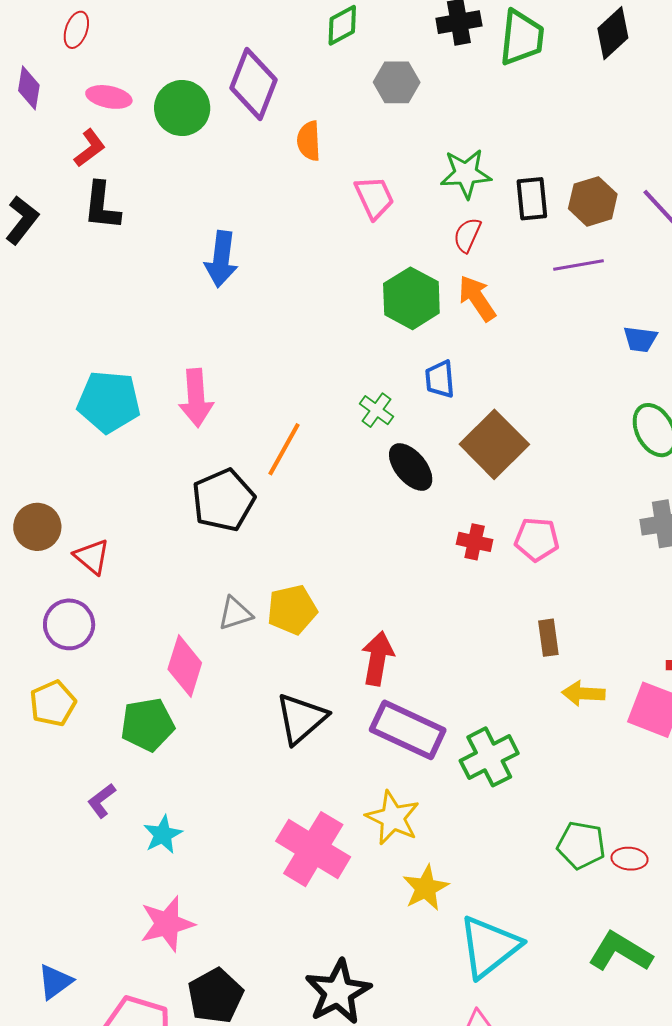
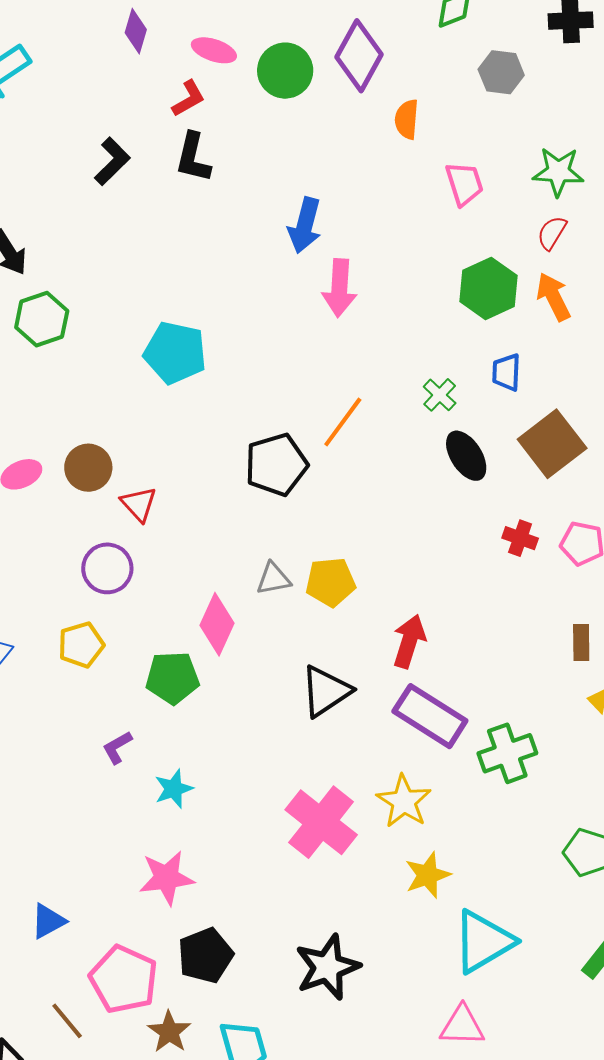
pink arrow: (196, 398) -> (339, 288), moved

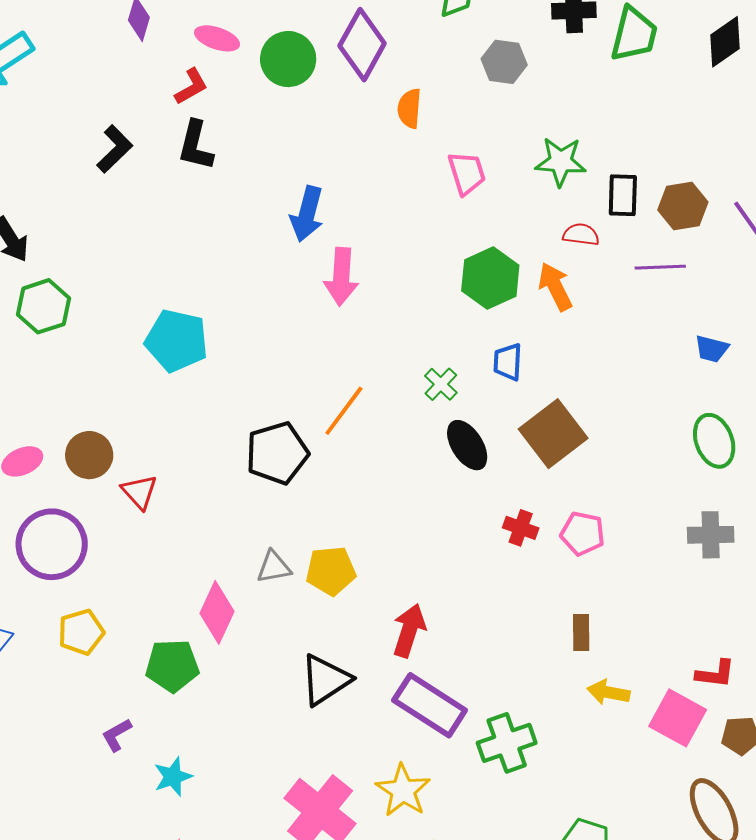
red semicircle: (552, 233) -> (581, 234), moved, turned 66
purple circle: (107, 568) -> (52, 544), moved, size x1.4

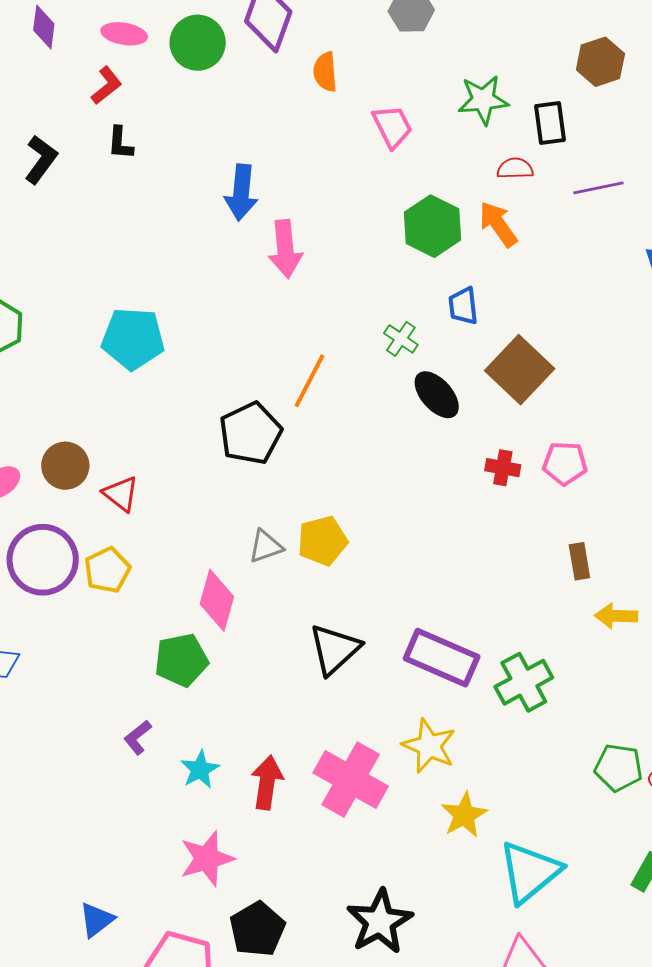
black L-shape: (196, 146) -> (120, 143), size x0.7
brown hexagon: (683, 206) -> (600, 62), moved
red arrow: (409, 630) -> (267, 782), moved
yellow pentagon: (81, 632) -> (107, 570), moved

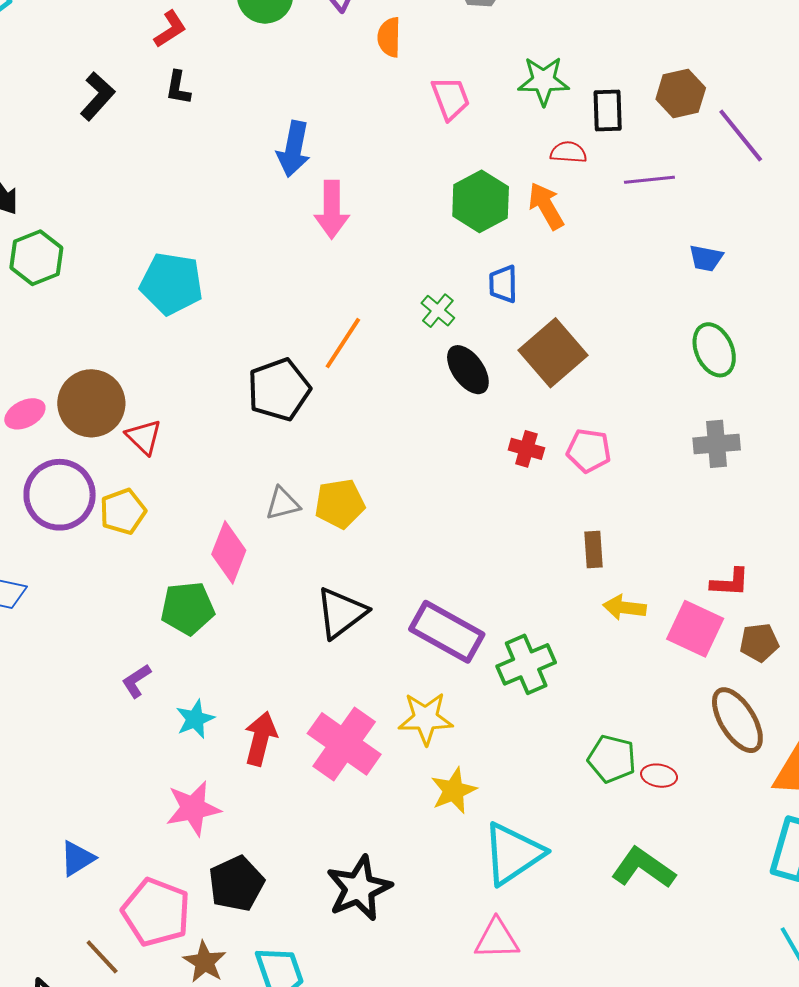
brown hexagon: (600, 62) -> (681, 94), moved
brown circle: (65, 466) -> (91, 403), size x1.4
yellow star: (429, 746) -> (426, 718), turned -30

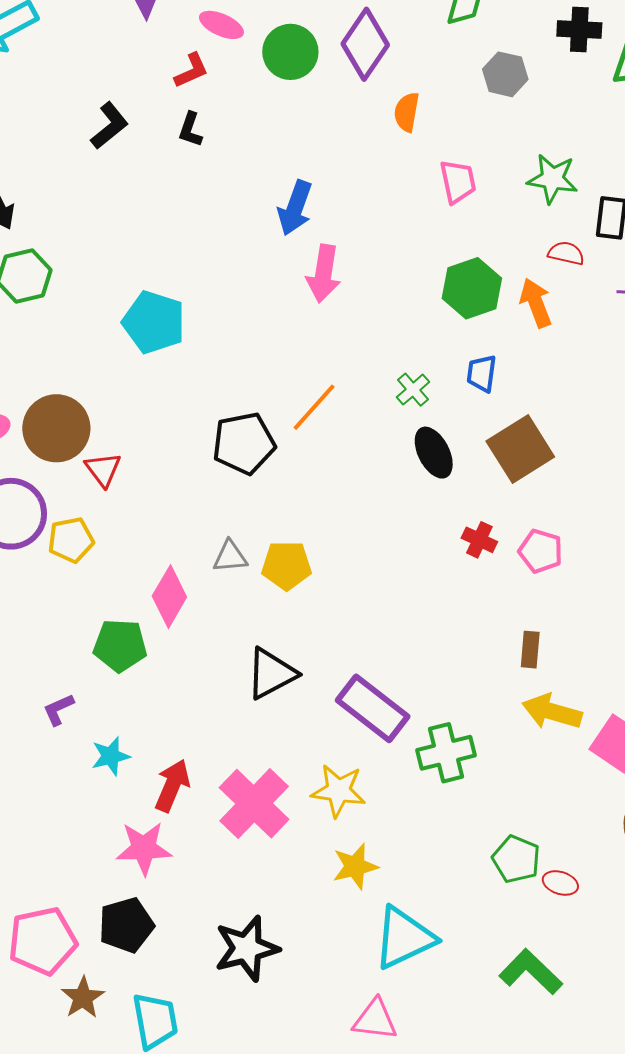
yellow arrow: (624, 608) -> (552, 712), size x1.4
pink star: (193, 808) -> (144, 848), moved
pink pentagon: (156, 912) -> (43, 941), turned 30

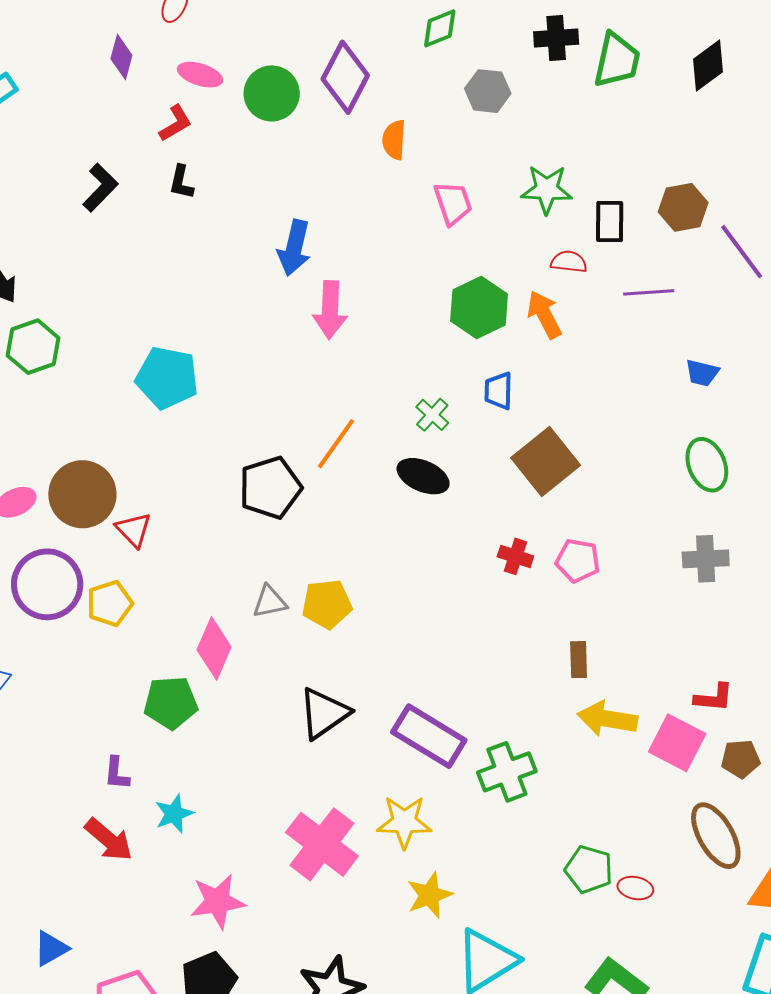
black ellipse: (434, 453) -> (423, 476), moved, turned -33
purple L-shape: (58, 709) -> (117, 773), turned -54
red arrow: (172, 785) -> (109, 840), moved, turned 114

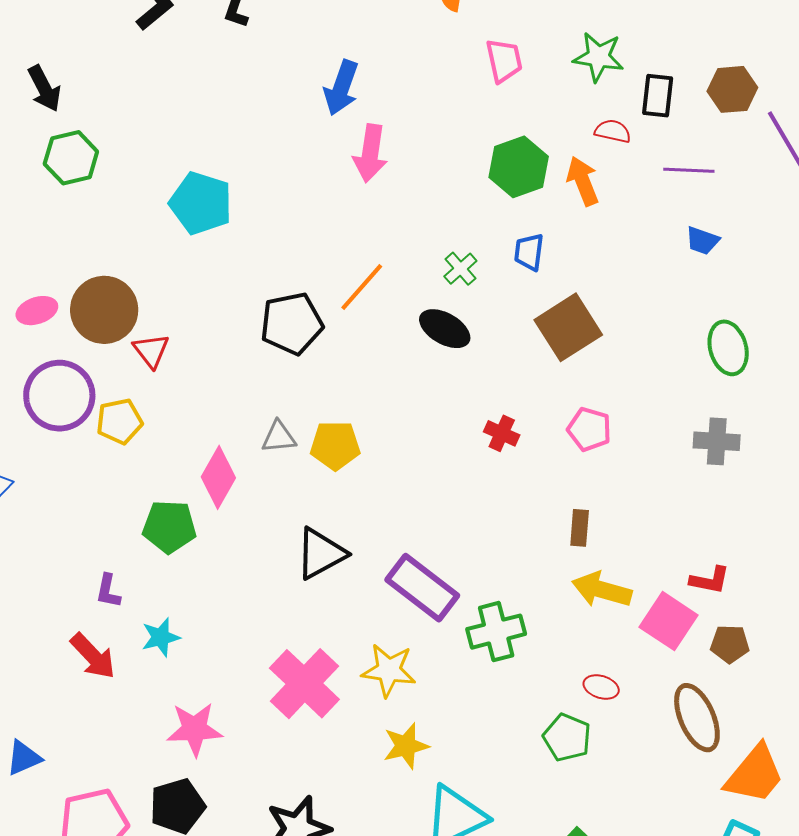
blue trapezoid: (702, 373) -> (702, 241), moved
red cross: (515, 556) -> (502, 433), moved
red ellipse: (635, 888) -> (601, 687), moved

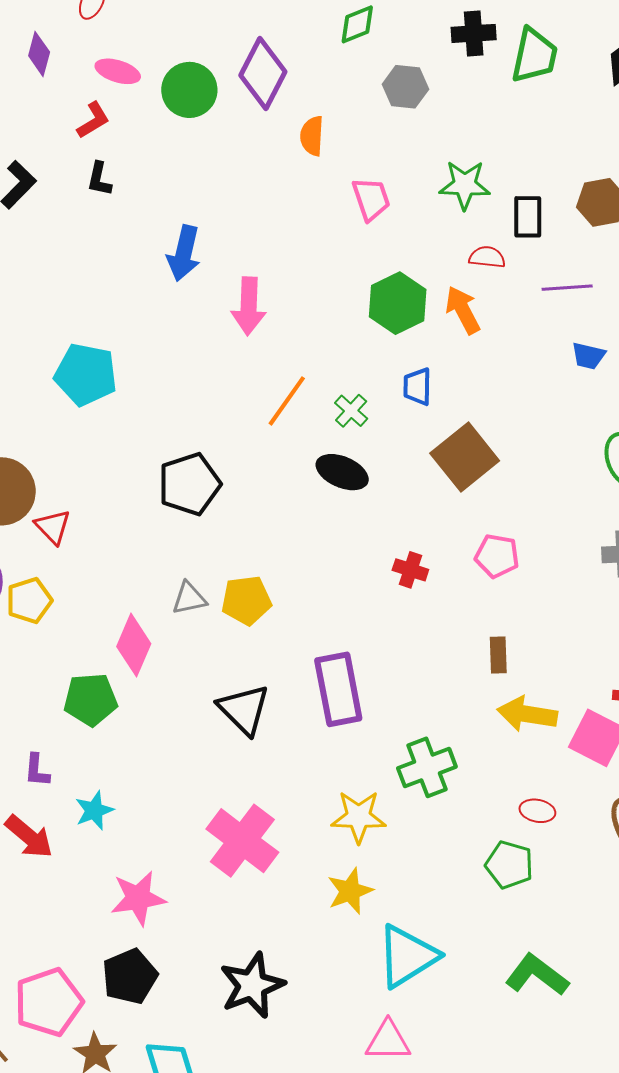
blue arrow: (341, 88) -> (184, 253), moved
orange line: (362, 287) -> (287, 401), moved
black triangle: (321, 554) -> (244, 709), turned -40
purple rectangle: (422, 588) -> (338, 689), moved, turned 48
yellow star: (389, 670) -> (359, 817), moved

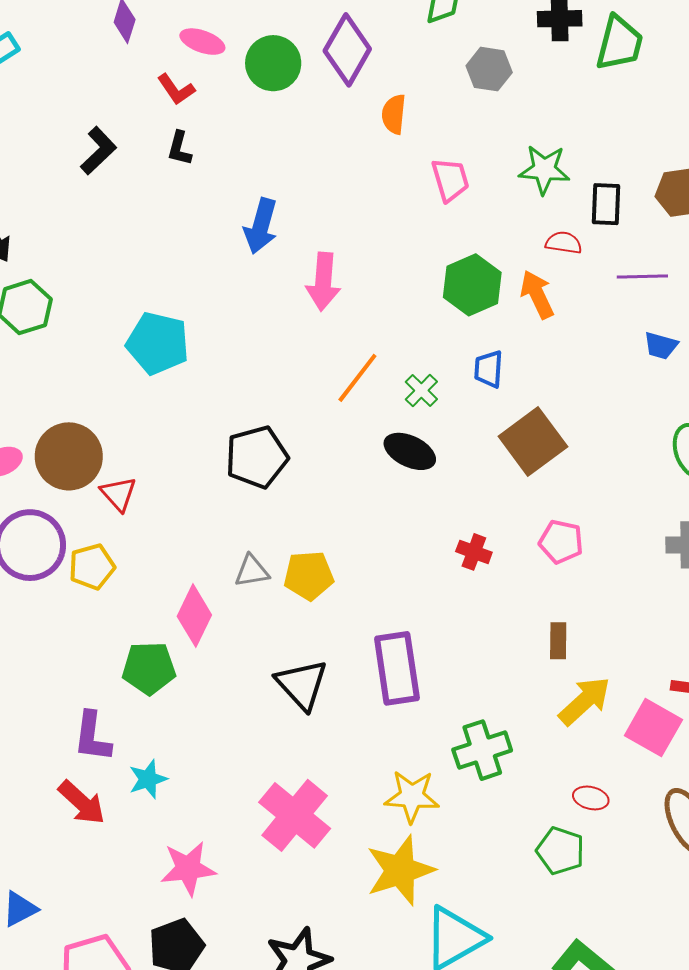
red L-shape: (93, 120) -> (176, 89), turned 84
yellow arrow: (527, 714) -> (585, 701), turned 126
purple L-shape: (37, 770) -> (92, 737), size x1.5
yellow star: (350, 891) -> (400, 870), size x1.5

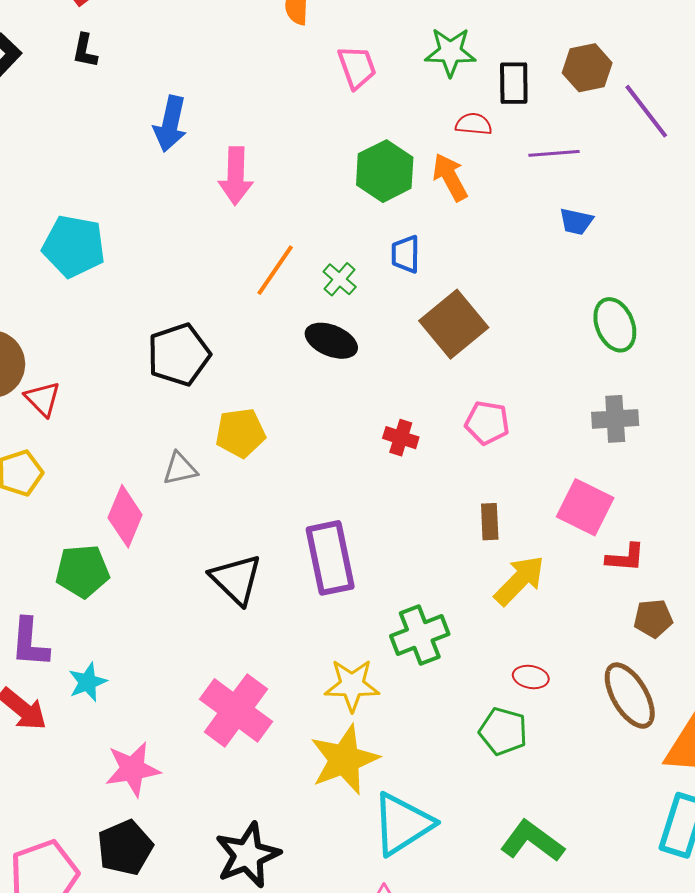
yellow pentagon: (309, 576) -> (240, 433), moved
pink square: (653, 728) -> (585, 507), moved

